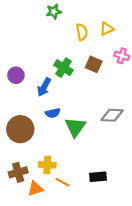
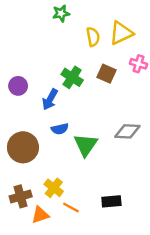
yellow triangle: (107, 29) -> (121, 33), size x1.5
yellow cross: (47, 165) -> (54, 188), turned 35

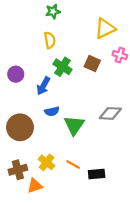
yellow semicircle: (93, 37) -> (50, 40), moved
orange line: (71, 208) -> (73, 164), moved

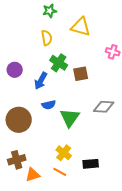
yellow triangle: (105, 28) -> (81, 27), moved, turned 40
brown square: (92, 64) -> (81, 74), moved, turned -35
yellow cross: (47, 162) -> (64, 153), moved
orange line: (73, 164) -> (60, 172), moved

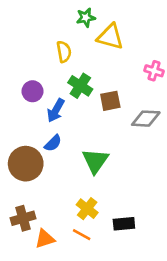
green star: (50, 11) -> (86, 18), moved
purple circle: (15, 70) -> (33, 91), moved
blue semicircle: (49, 105) -> (53, 143), moved, turned -32
gray diamond: (104, 107) -> (146, 119), moved

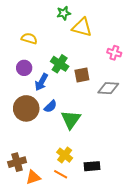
yellow semicircle: (64, 52) -> (29, 39), moved, turned -63
blue semicircle: (53, 143) -> (50, 106), moved
brown circle: (26, 164) -> (26, 108), moved

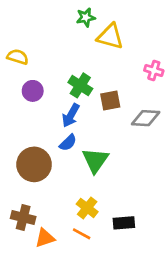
yellow semicircle: (29, 39) -> (18, 57), moved
blue arrow: (41, 82) -> (71, 115), moved
brown circle: (26, 108) -> (34, 164), moved
brown cross: (17, 162) -> (23, 217), turned 30

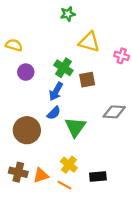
yellow triangle: (110, 36) -> (89, 42), moved
gray diamond: (146, 118) -> (114, 112), moved
orange triangle: (45, 238) -> (41, 175), moved

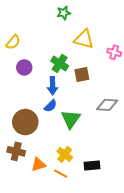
yellow semicircle: (14, 45) -> (13, 42), turned 112
blue arrow: (56, 91) -> (53, 86), turned -30
brown cross: (18, 172) -> (16, 151), moved

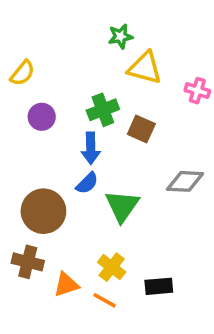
green star: (64, 13) -> (120, 36), moved
green cross: (60, 63) -> (103, 110), turned 36
brown square: (82, 75) -> (141, 129), turned 35

